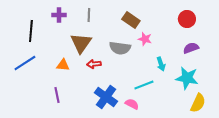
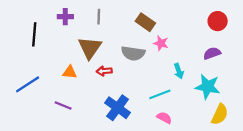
red circle: (187, 19) -> (218, 21), moved
blue line: (25, 63) -> (28, 84), moved
purple line: (57, 95) -> (63, 105), turned -56
pink semicircle: (132, 104) -> (164, 118), moved

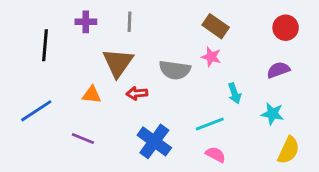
brown rectangle: (145, 22) -> (216, 26), moved
cyan star: (208, 87) -> (272, 114), size x0.7

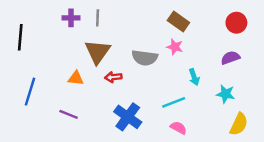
gray line: (130, 22) -> (98, 18), moved
black line: (45, 45) -> (20, 37), moved
blue line: (36, 111) -> (30, 92), turned -40

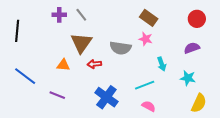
gray line: (98, 18) -> (81, 15), turned -40
blue line: (30, 92) -> (25, 76), turned -70

